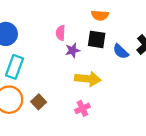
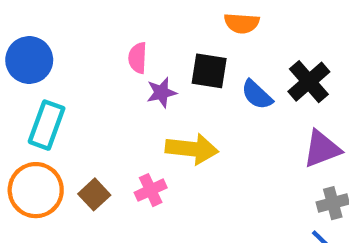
orange semicircle: (100, 15) -> (242, 23), moved
pink cross: (82, 108) -> (151, 190), moved

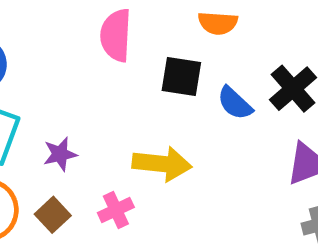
pink semicircle: (138, 58) -> (116, 35), moved, size x1.5
purple star: (161, 93) -> (60, 154), moved

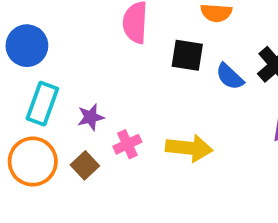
yellow arrow: (162, 164) -> (189, 148), moved
pink cross: (116, 210) -> (127, 144), moved

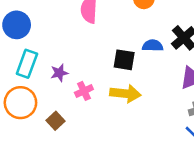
black square: (187, 55) -> (124, 60), moved
blue semicircle: (230, 77) -> (153, 46), turned 138
brown square: (85, 165) -> (55, 121), moved

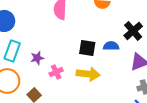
blue semicircle: (153, 46) -> (111, 46), moved

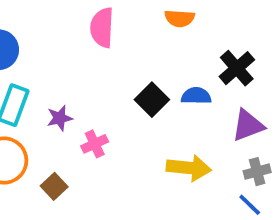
black square: (87, 48) -> (152, 100), turned 36
yellow arrow: (88, 74) -> (189, 168), moved

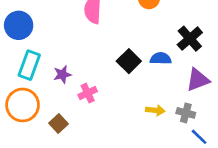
yellow arrow: (189, 168) -> (155, 110), size x0.6
gray cross: (257, 172) -> (186, 113), moved, turned 30

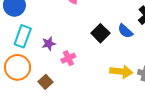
blue semicircle: (161, 59) -> (125, 31), turned -140
yellow arrow: (155, 110) -> (121, 72), size x1.5

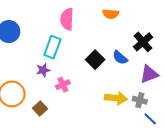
cyan rectangle: (23, 36) -> (52, 47), moved

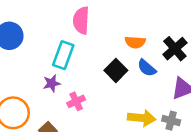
orange semicircle: (111, 14) -> (135, 42), moved

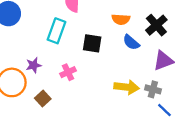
black square: (116, 70) -> (92, 43), moved, turned -36
purple star: (52, 83) -> (34, 65), moved

